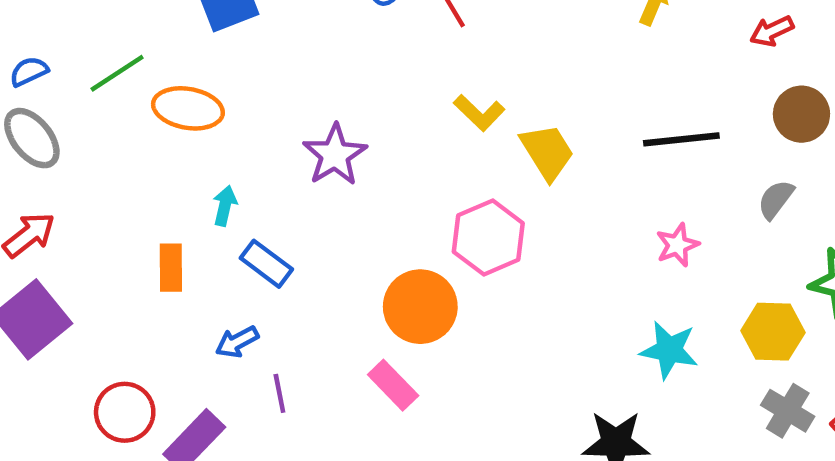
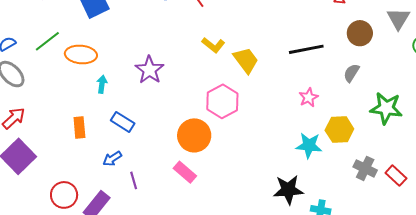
cyan arrow: (225, 206) -> (102, 84), moved
yellow hexagon: (773, 332) -> (339, 130), moved

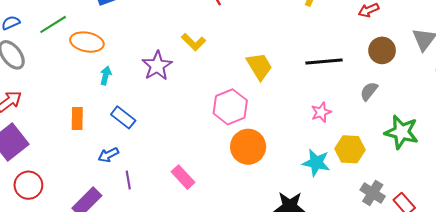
yellow L-shape: (213, 45) -> (193, 42), moved
orange circle: (194, 135) -> (248, 147), moved
red circle: (64, 195) -> (28, 185), moved

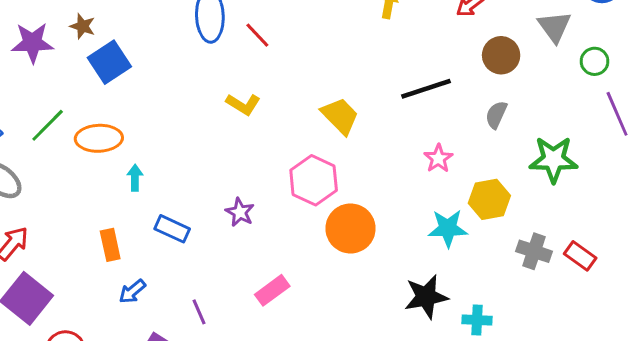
purple star: (157, 66) -> (240, 212), moved, size x0.7
blue arrow: (108, 155) -> (132, 291), moved
pink rectangle: (183, 177) -> (272, 290), turned -70

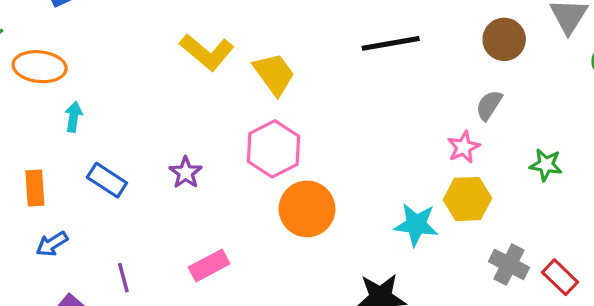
black line: (426, 89) -> (391, 43), moved
yellow L-shape: (243, 104) -> (207, 52), size x1.4
yellow trapezoid: (340, 116) -> (274, 74), moved
pink star: (438, 158) -> (464, 147), moved
green star: (553, 160) -> (546, 165), size x0.6

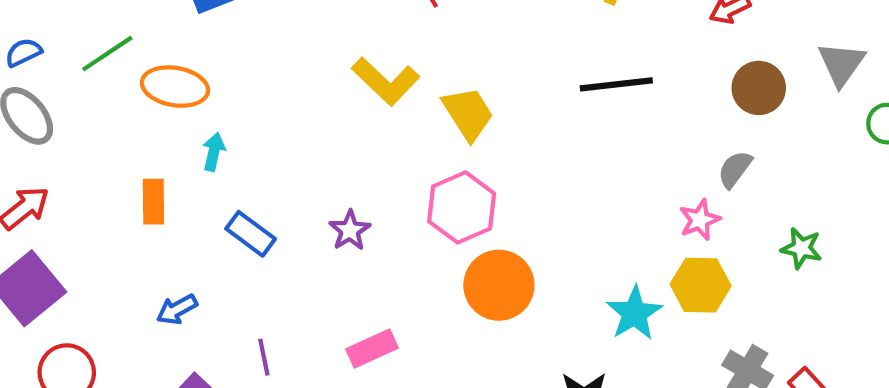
orange rectangle: (35, 188) -> (153, 202), moved
cyan star: (416, 225) -> (634, 313), turned 30

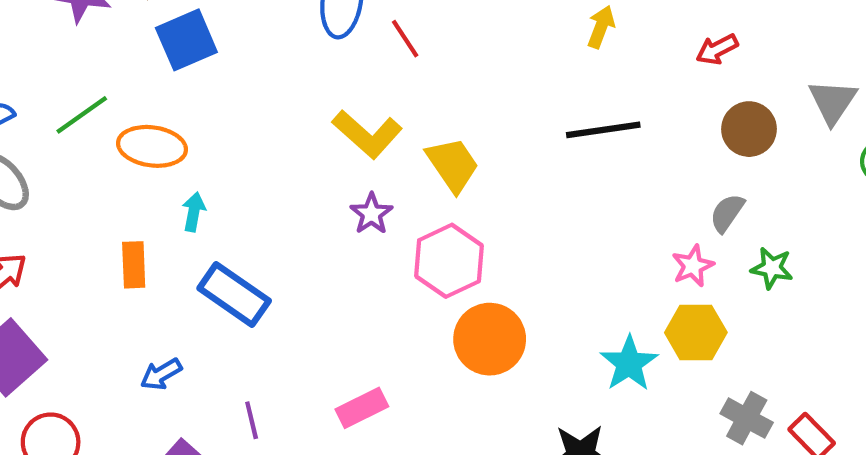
purple star: (350, 230) -> (371, 214), moved
blue rectangle: (251, 234) -> (234, 295), size x1.4
green star: (801, 248) -> (772, 268), moved

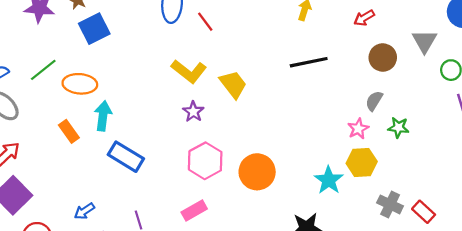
cyan arrow: (194, 212) -> (103, 116), size x1.5
pink hexagon: (449, 261) -> (205, 161), moved
orange rectangle: (134, 265) -> (69, 131), moved, turned -30
blue arrow: (161, 374) -> (84, 211), moved

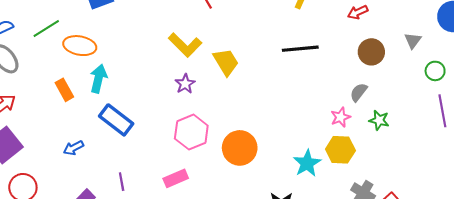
gray triangle: (424, 41) -> (413, 41), size x0.7
blue arrow: (84, 211) -> (73, 148), moved

